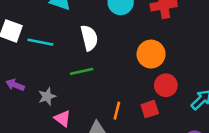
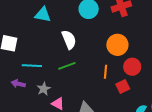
cyan line: (40, 42) -> (32, 66), moved
orange line: (117, 111) -> (106, 72), moved

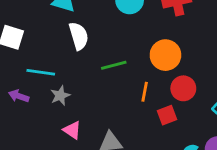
white semicircle: (69, 40) -> (79, 36), moved
green line: (67, 66) -> (114, 65), moved
gray star: (44, 89) -> (60, 96), moved

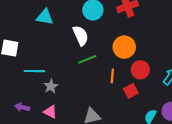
white semicircle: (79, 36) -> (81, 36), moved
purple arrow: (19, 96) -> (22, 107), moved
pink triangle: (72, 130) -> (50, 112), moved

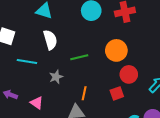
white semicircle: (81, 36) -> (50, 40), moved
orange line: (112, 76) -> (84, 93), moved
gray star: (51, 86) -> (56, 77), moved

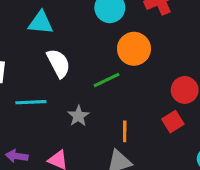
orange circle: (116, 50) -> (134, 49), moved

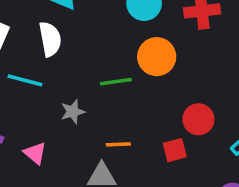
white semicircle: (59, 63) -> (50, 39), moved
orange line: (125, 131) -> (118, 144), turned 70

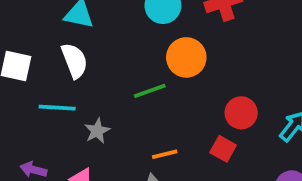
gray star: (73, 112) -> (97, 131), moved
red square: (175, 150) -> (223, 149), turned -35

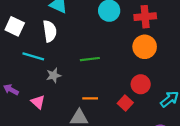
orange circle: (186, 57) -> (145, 47), moved

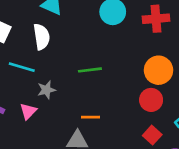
orange circle: (145, 47) -> (158, 70), moved
pink triangle: (38, 102) -> (28, 111), moved, turned 32
red square: (125, 103) -> (152, 135), moved

